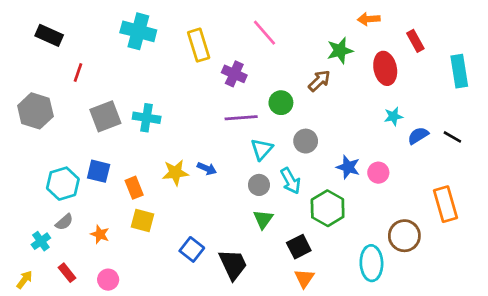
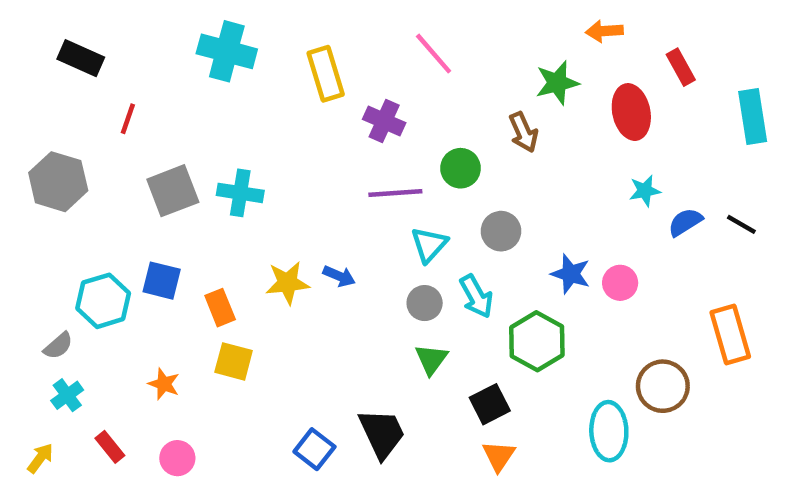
brown arrow: (319, 81) -> (523, 132), turned 110
gray semicircle: (64, 222) -> (58, 346), moved
blue square: (192, 249) -> (314, 449), moved

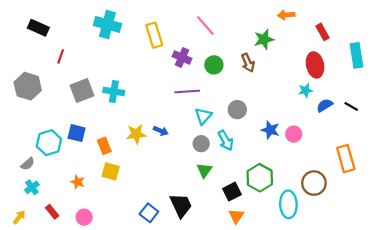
red ellipse: (631, 112) -> (315, 65), moved
green circle: (461, 168) -> (214, 65), moved
green hexagon: (537, 341) -> (260, 178), moved

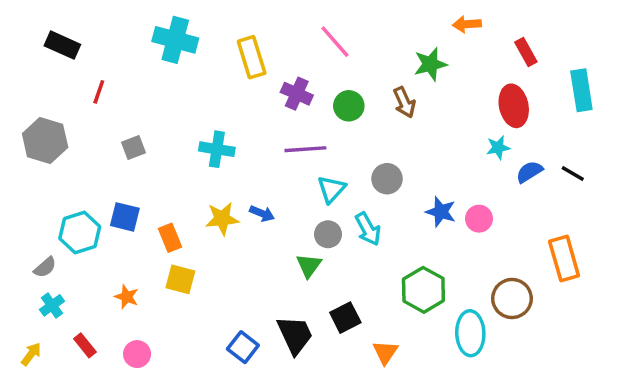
gray square: (82, 90) -> (134, 147), size x0.6
cyan cross: (114, 92) -> (217, 149), moved
green triangle: (204, 170) -> (309, 266), moved
black square: (232, 192) -> (345, 318), moved

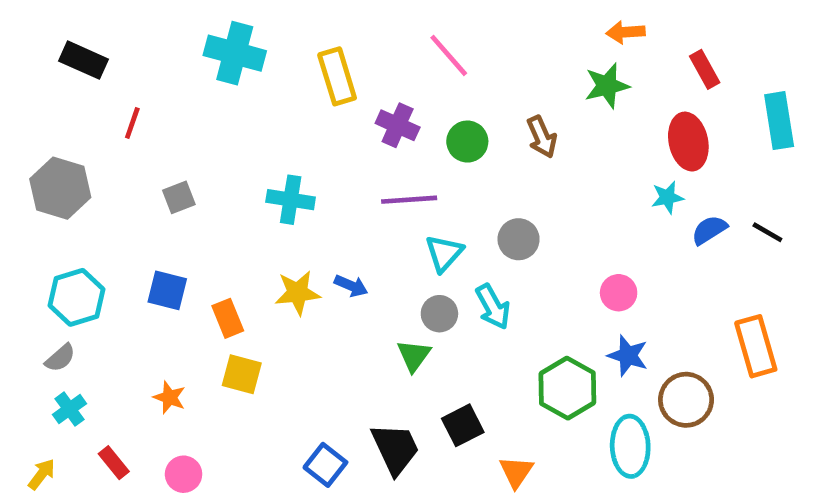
green star: (430, 64) -> (607, 86), moved
blue star: (441, 212) -> (628, 356), moved
pink circle: (479, 219) -> (619, 293), moved
cyan hexagon: (80, 233) -> (77, 297), moved

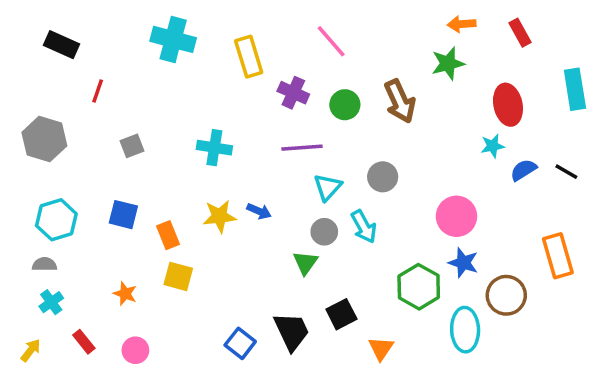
red rectangle: (705, 69) -> (520, 33), moved
brown arrow: (542, 137) -> (400, 101), size x1.4
pink circle: (619, 293) -> (456, 216), size x1.5
gray semicircle: (60, 358) -> (44, 264), turned -140

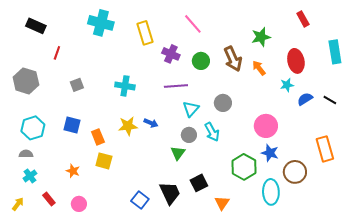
orange arrow: (462, 24) -> (259, 68), moved, turned 56

